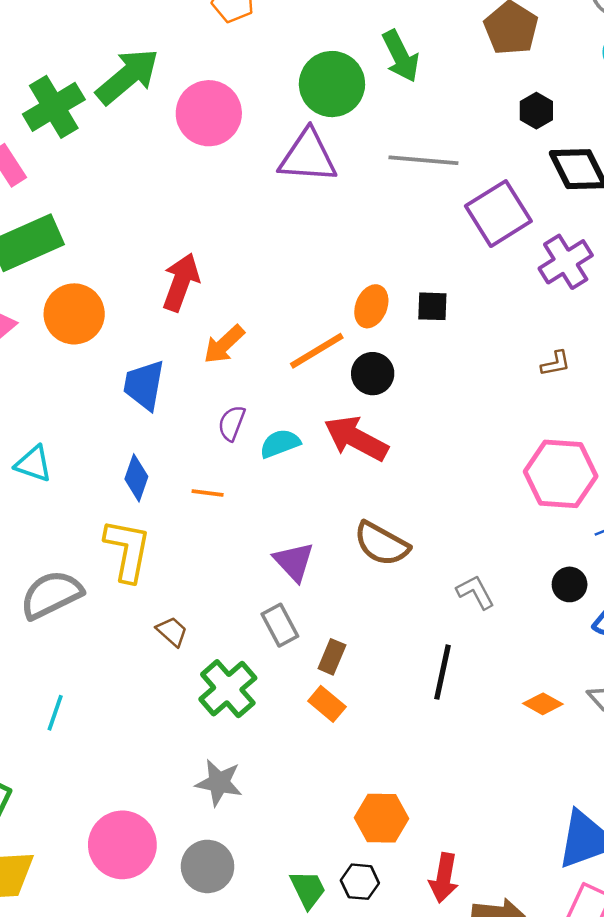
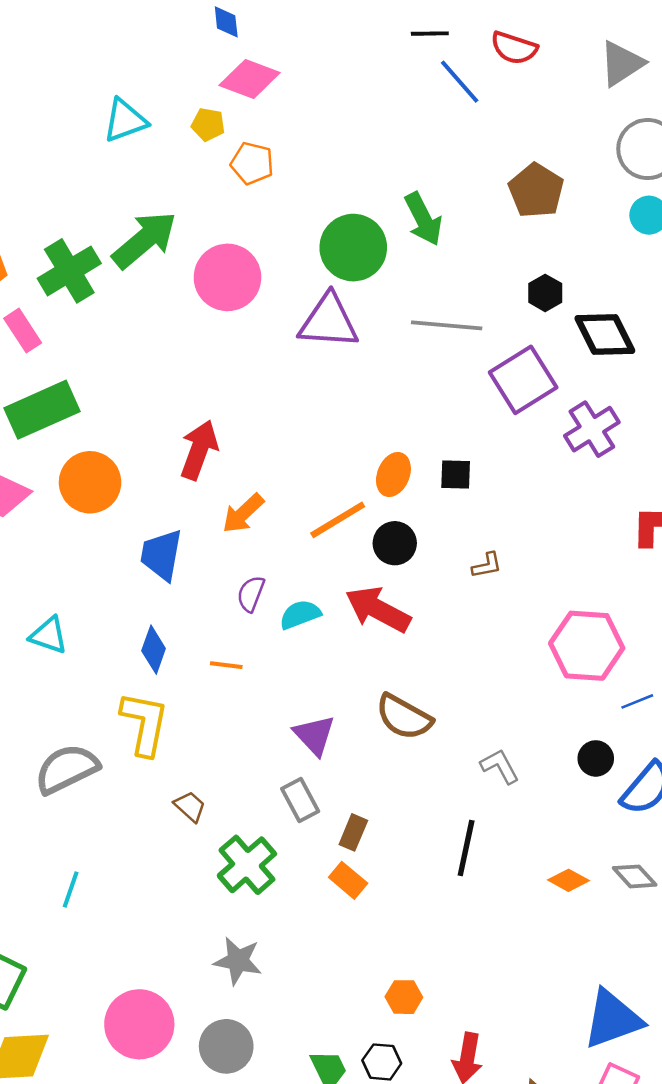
black hexagon: (536, 111) -> (545, 293), moved
brown L-shape: (556, 363) -> (487, 565), moved
orange hexagon: (382, 818) -> (404, 997), size x0.7

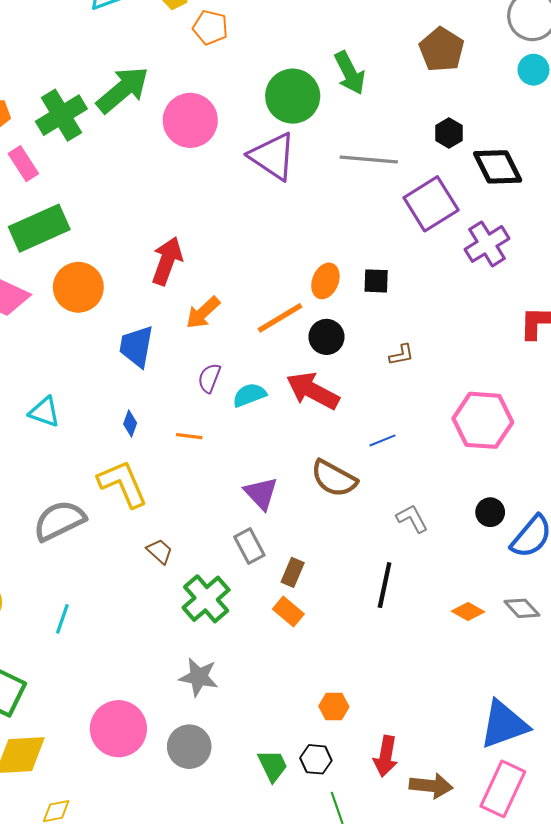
purple triangle: (329, 321) -> (273, 156), turned 30
blue diamond: (154, 650) -> (130, 423), size x0.7
blue line: (637, 701) -> (382, 440), moved
yellow L-shape: (144, 723) -> (123, 484), turned -34

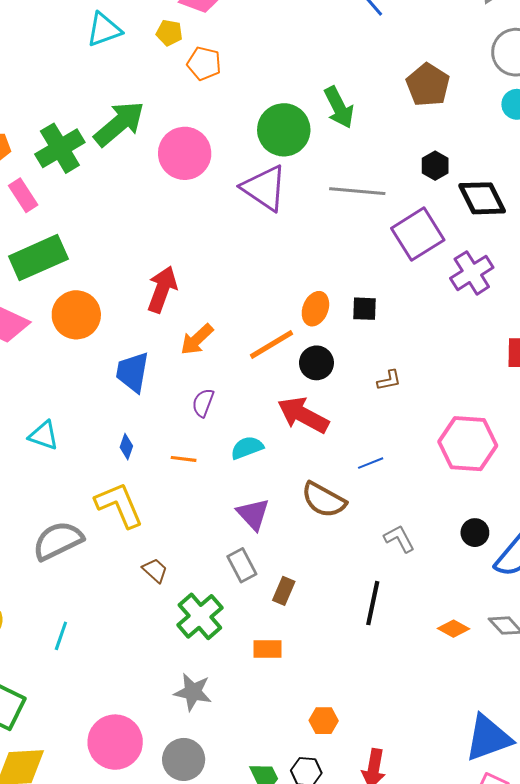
cyan semicircle: (249, 395) -> (247, 448), moved
orange rectangle: (288, 611) -> (267, 649), moved, turned -40

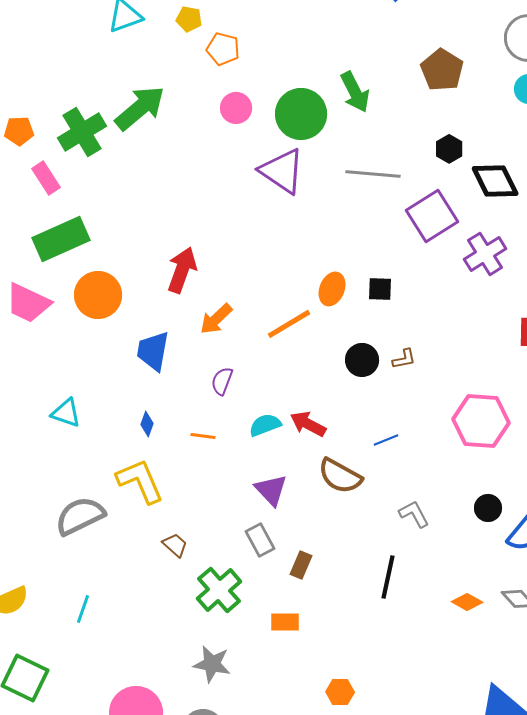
pink circle: (185, 153) -> (236, 108), moved, size x0.6
black circle: (316, 363) -> (362, 360), moved
red arrow: (303, 415) -> (308, 424), moved, size x0.7

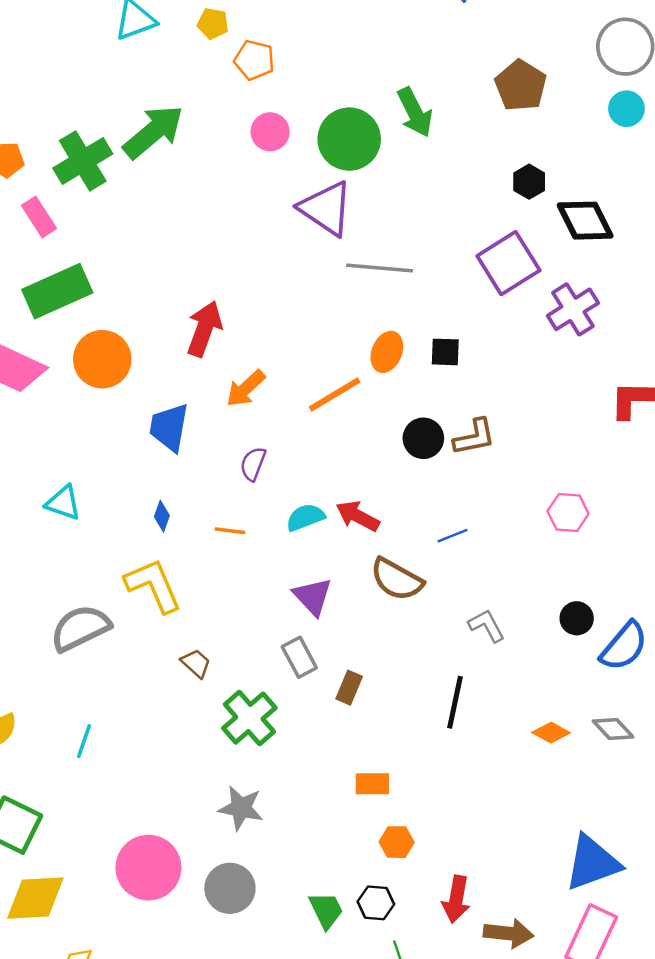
gray line: (373, 174) -> (380, 268), moved
brown L-shape: (404, 359) -> (474, 437), size x1.5
pink hexagon: (481, 421) -> (568, 512), size x0.6
orange rectangle: (285, 622) -> (372, 784), moved

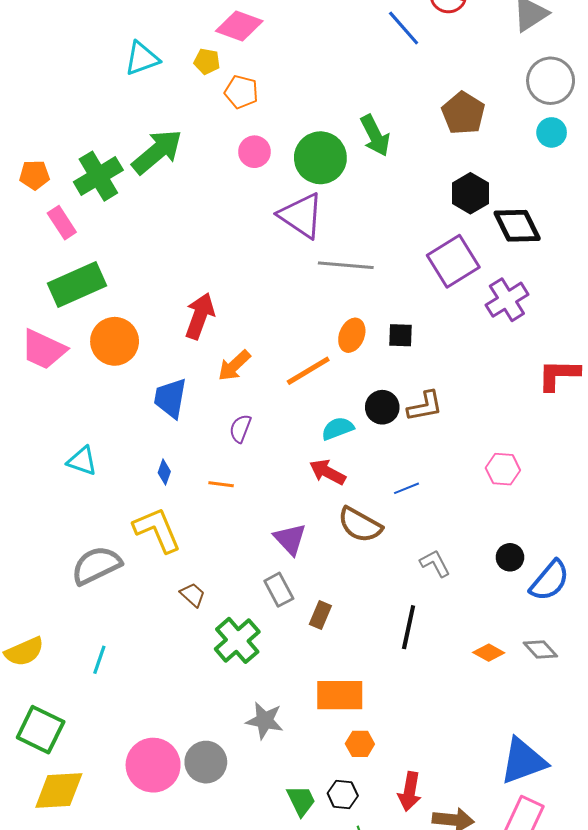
black hexagon: (529, 182) -> (470, 193), size x1.4
cyan semicircle: (305, 517) -> (338, 429), moved
orange rectangle: (372, 784) -> (340, 695), size x1.6
gray star: (241, 808) -> (265, 721), moved
gray circle: (230, 888) -> (206, 762), moved

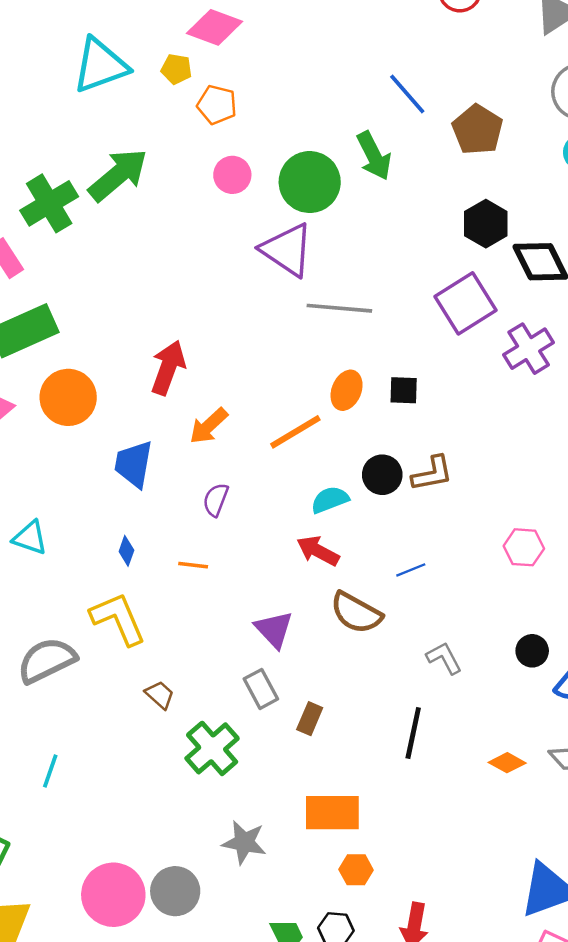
blue line: (404, 28) -> (407, 94), moved
cyan triangle: (142, 58) -> (100, 65), size x1.4

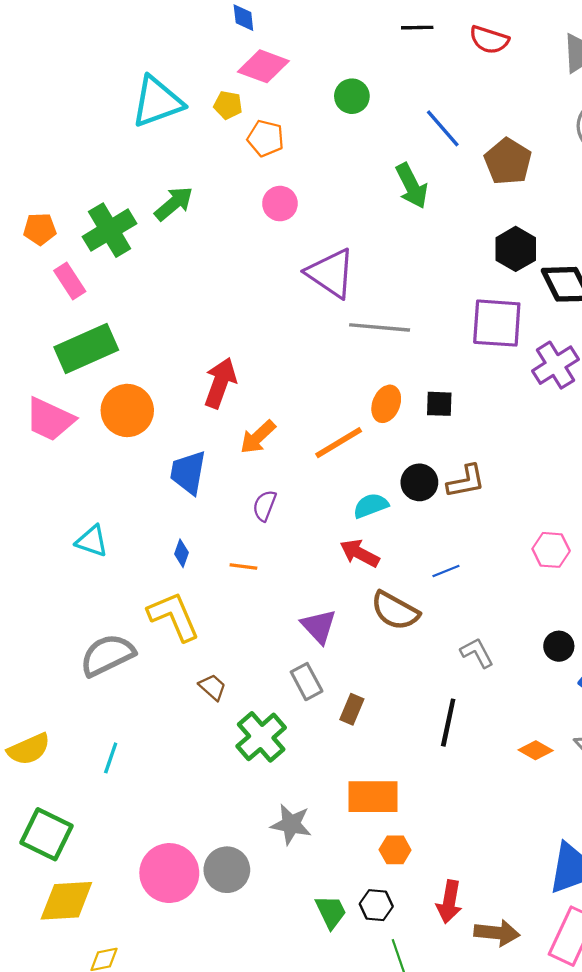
green arrow: (118, 175) -> (174, 204), size x0.7
green circle: (310, 182) -> (352, 96), moved, size x0.6
purple square: (466, 303) -> (497, 323), turned 36

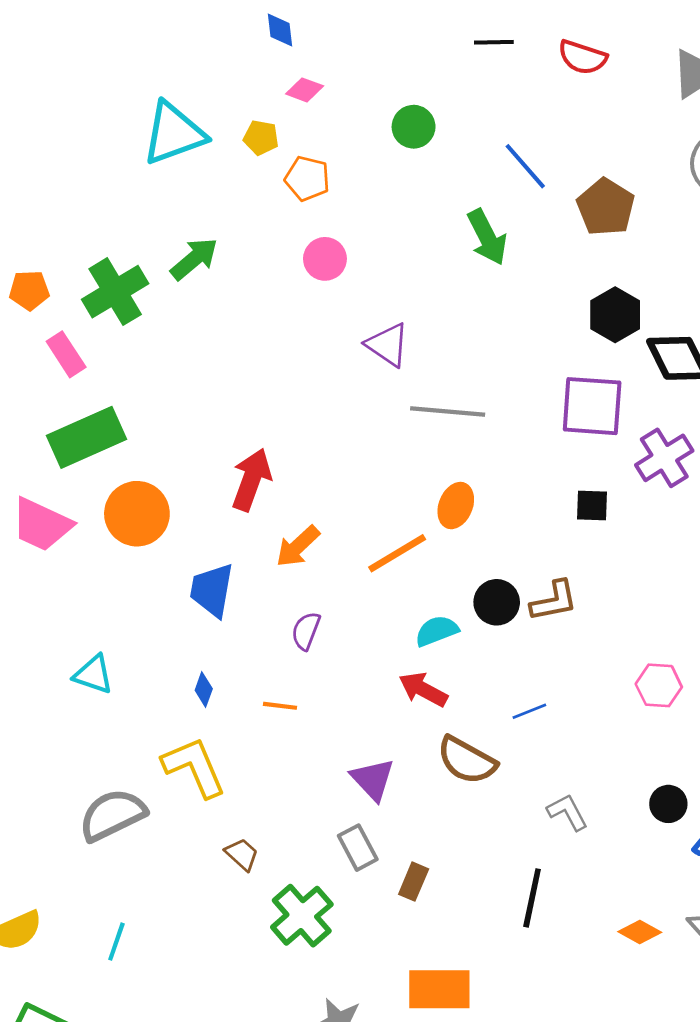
pink diamond: (263, 66) -> (305, 90), size x0.6
purple triangle: (331, 273) -> (388, 345), size x0.7
black square: (439, 404) -> (592, 506), moved

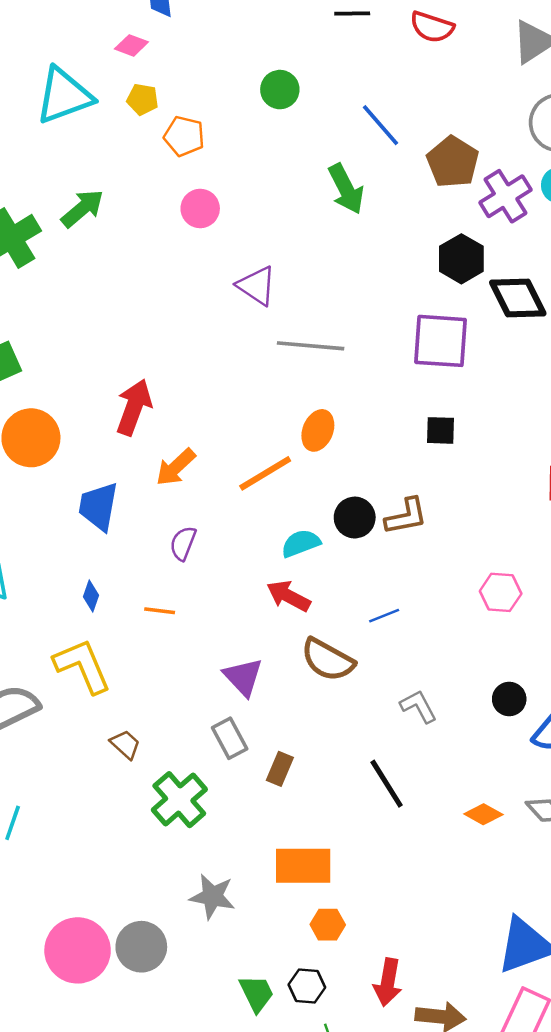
pink diamond: (305, 90) -> (131, 45), moved
purple cross: (664, 458) -> (506, 196), moved
black line: (532, 898) -> (387, 784), turned -44

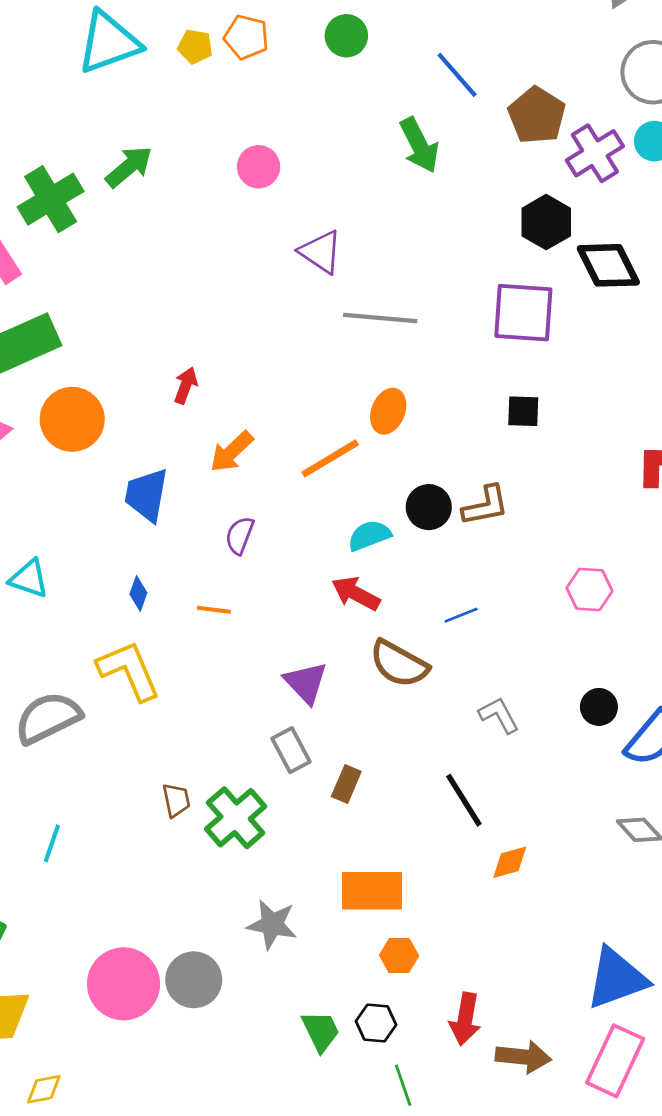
orange pentagon: (184, 136) -> (246, 37), moved
red arrow: (134, 407) -> (186, 386), size x0.6
brown trapezoid: (125, 744) -> (176, 800), moved, turned 36
orange diamond: (483, 814) -> (510, 862), moved, turned -45

